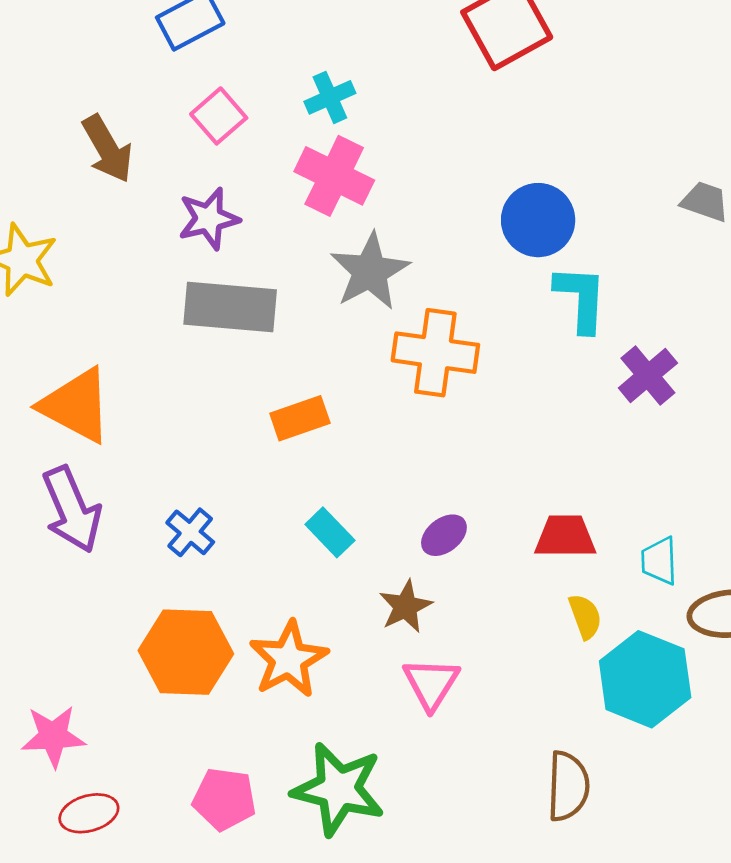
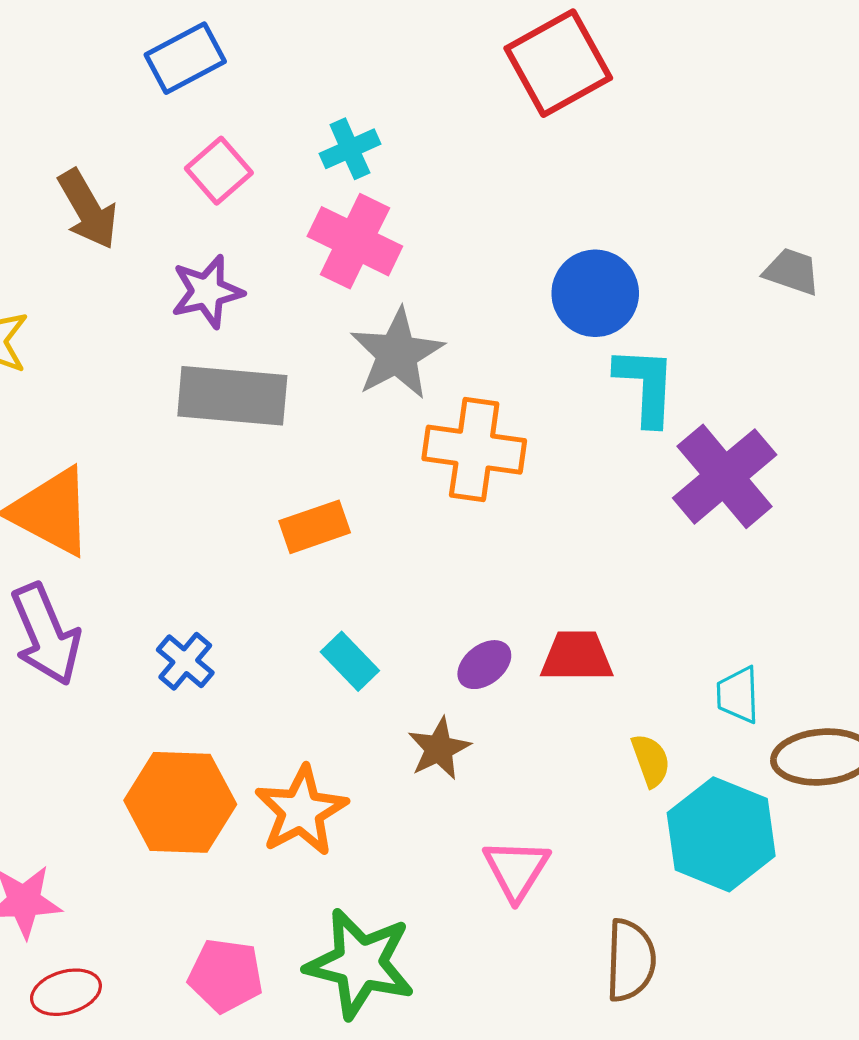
purple cross: (648, 375) -> (725, 476), size x1.5
red trapezoid: (565, 537) -> (577, 656), moved
pink triangle: (431, 684) -> (516, 870), moved

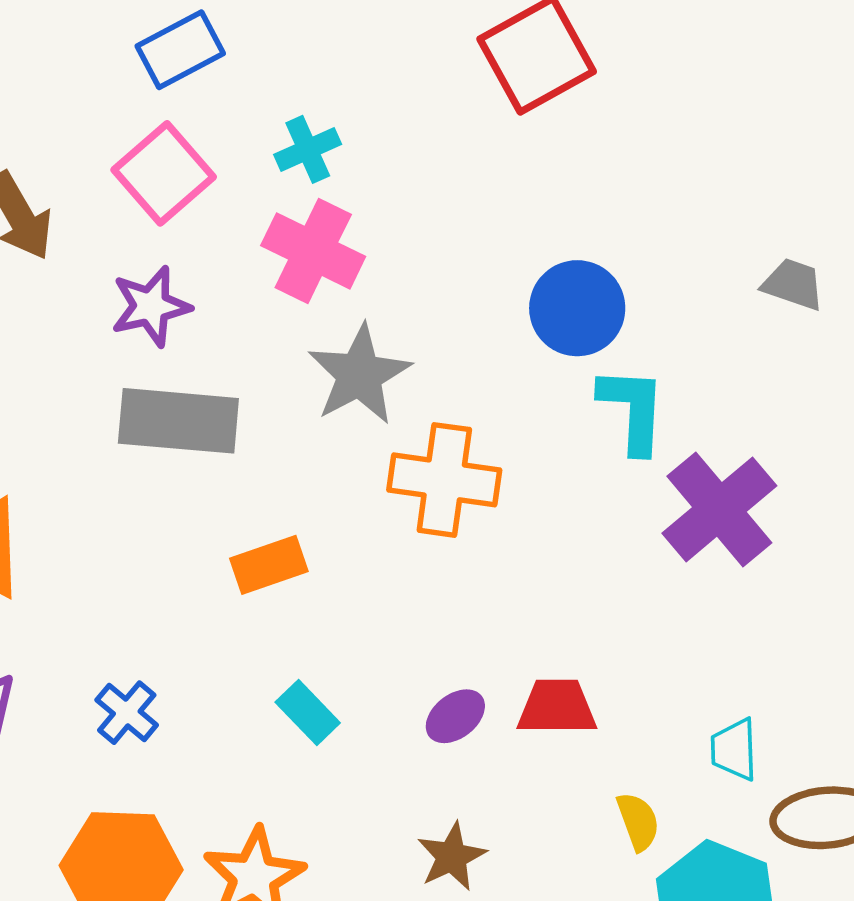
blue rectangle: (185, 58) -> (180, 50), moved
pink square: (219, 171) -> (164, 173), size x1.4
brown star: (439, 749) -> (452, 857), moved

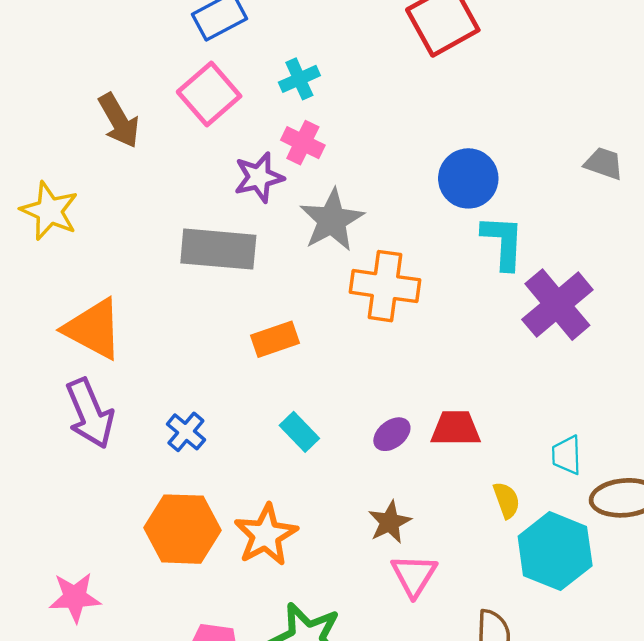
pink cross: (313, 251) -> (303, 143), size x0.7
purple star: (151, 306) -> (259, 177), moved

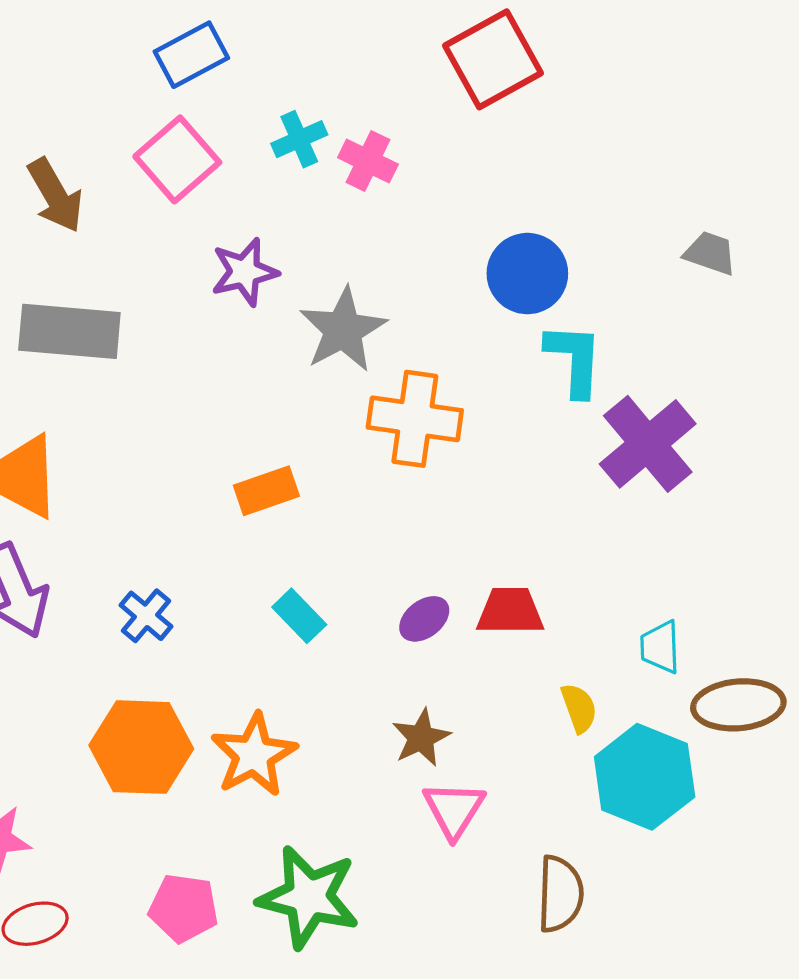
pink cross: (303, 143) -> (368, 161), moved
gray rectangle: (218, 249) -> (69, 331), moved

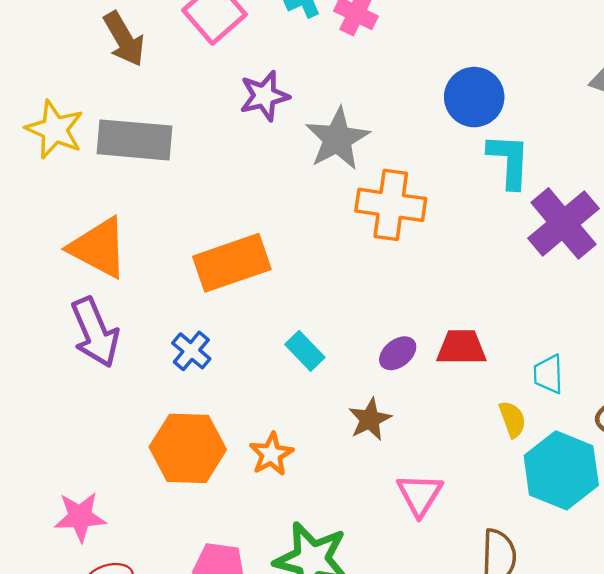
orange rectangle: (266, 491) -> (232, 263), moved, size x1.6
cyan trapezoid: (660, 647) -> (548, 374), moved
brown star: (421, 738) -> (370, 419), moved
orange star: (254, 755) -> (271, 454), size x0.7

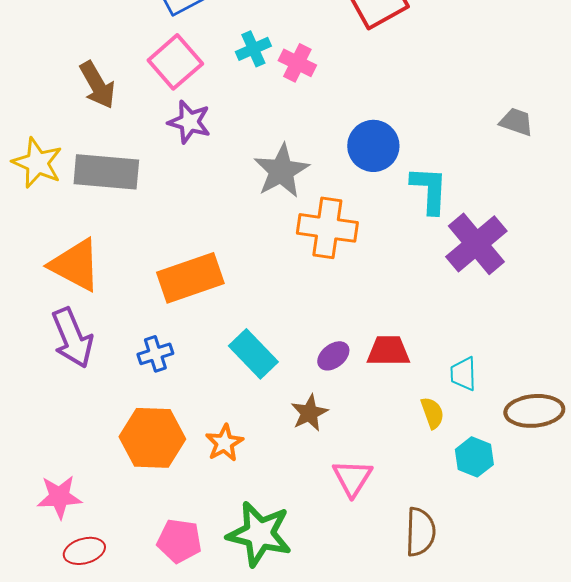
purple star: (264, 96) -> (189, 122), moved, turned 30
blue circle: (474, 97) -> (373, 146), moved
blue cross: (191, 351) -> (155, 354), turned 32
cyan rectangle: (305, 351) -> (253, 354), size x1.4
cyan hexagon: (561, 470) -> (474, 457), size x0.6

